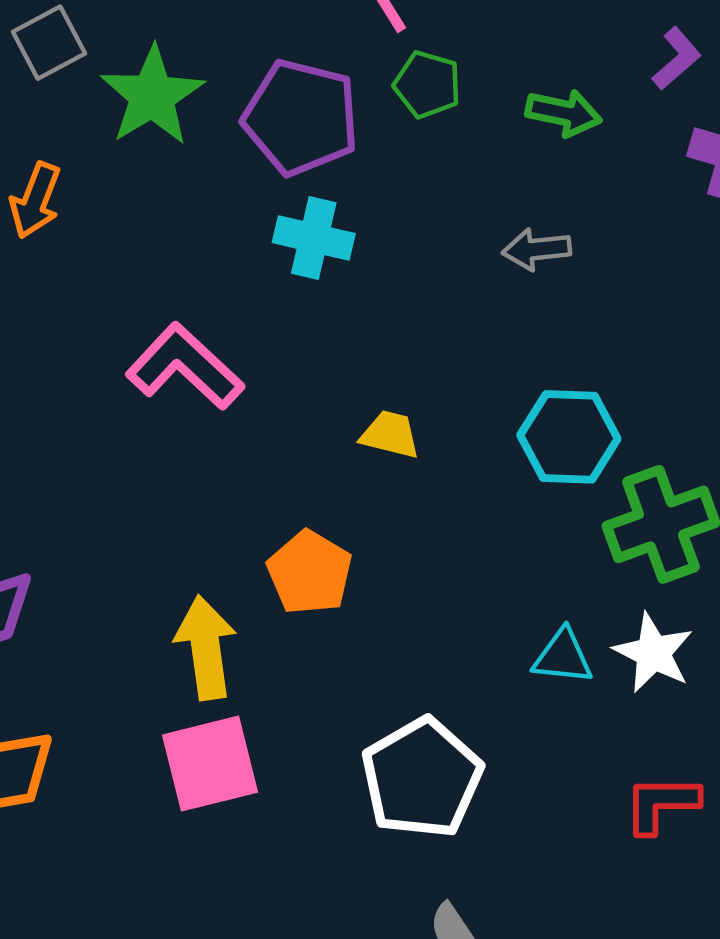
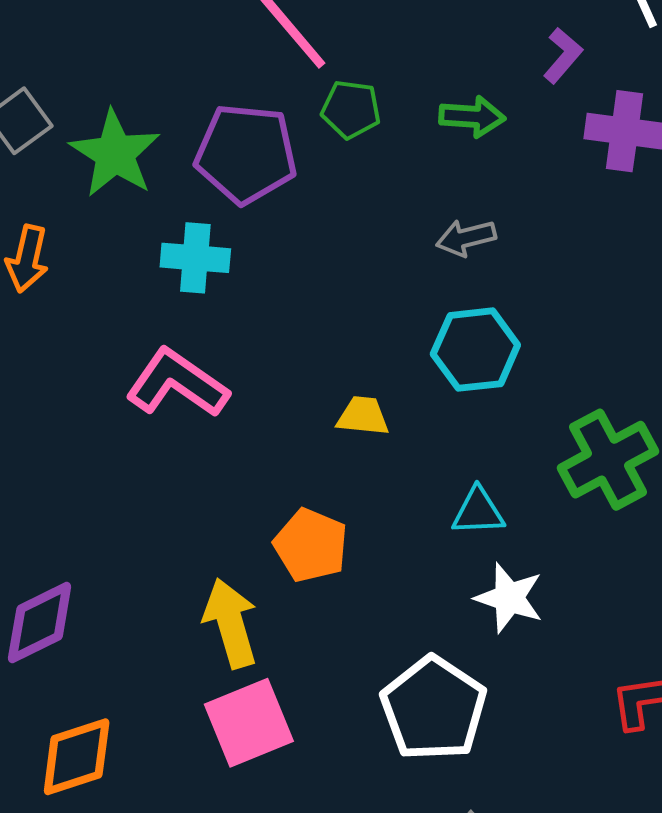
cyan cross: (314, 238) -> (195, 258), moved
cyan hexagon: (569, 437) -> (475, 350), moved
white star: (653, 653) -> (509, 598), moved
cyan triangle: (563, 657) -> (478, 512), moved

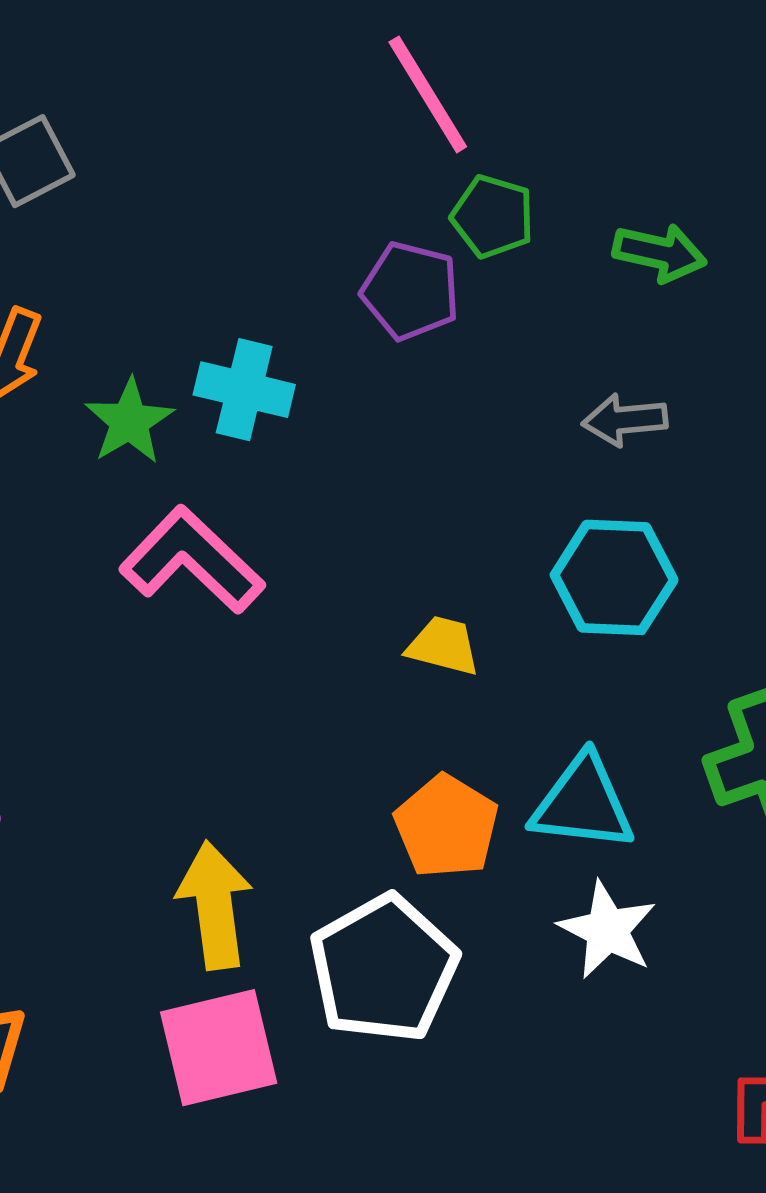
green star: (115, 154) -> (129, 421), moved, size x0.7
purple pentagon: (246, 154) -> (410, 291), moved, size x0.7
cyan triangle: (478, 512) -> (583, 803), size x1.4
orange pentagon: (311, 545) -> (446, 826), moved
white pentagon: (434, 709) -> (384, 969), moved

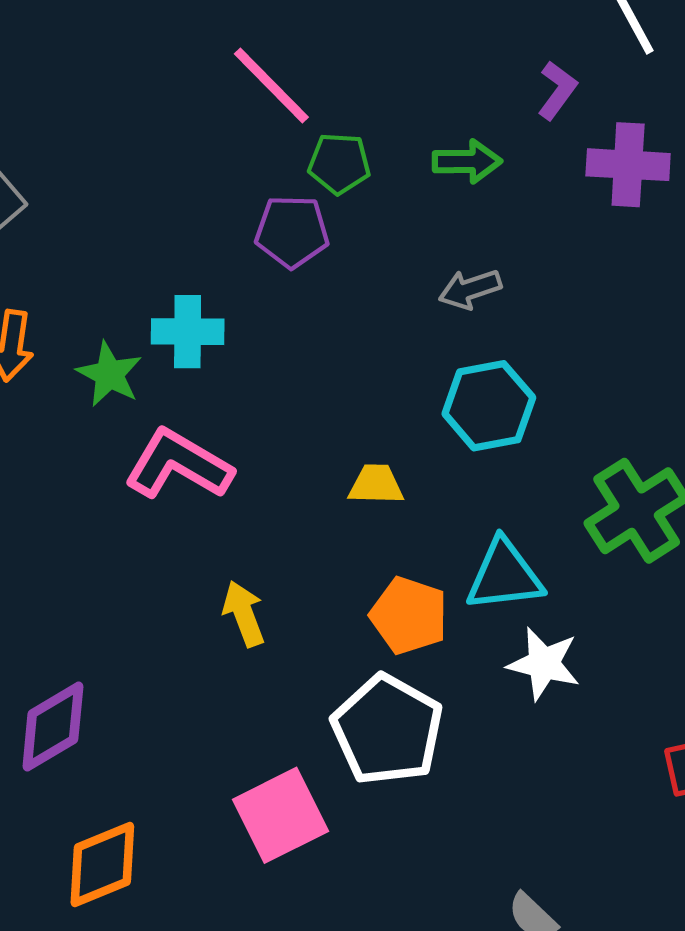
yellow arrow: (215, 905) -> (244, 614), moved, size x0.7

